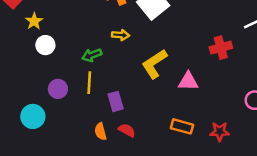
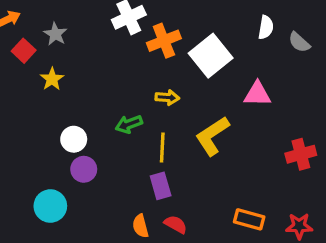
white circle: (45, 45) -> (74, 139), moved
red cross: (221, 48) -> (301, 154), moved
pink triangle: (188, 81) -> (257, 94), moved
yellow line: (89, 83) -> (162, 148), moved

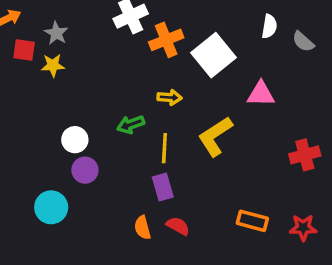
red square: (24, 51) -> (24, 50), turned -35
yellow star: (52, 79) -> (53, 65), moved, turned 30

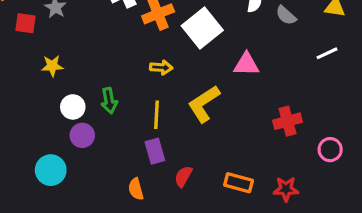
yellow star: (53, 65) -> (52, 66), moved
green arrow: (131, 124) -> (109, 101), moved, turned -80
red semicircle: (178, 226) -> (183, 176), moved, turned -90

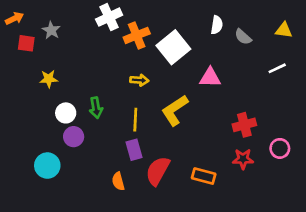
red semicircle: (183, 176) -> (158, 171), size x1.6
red star: (286, 189) -> (243, 159), moved

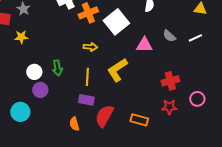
gray semicircle: (243, 37) -> (169, 36), moved
yellow star: (49, 79) -> (21, 37), moved
purple rectangle: (134, 150) -> (86, 100), turned -63

